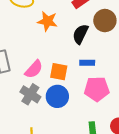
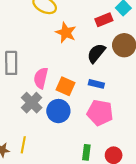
pink semicircle: (34, 69) -> (41, 78), turned 138

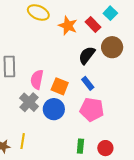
red rectangle: (104, 20) -> (93, 25), turned 70
orange star: (66, 33) -> (68, 26), moved
blue rectangle: (96, 84) -> (88, 83), turned 40

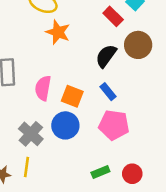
orange star: (68, 26) -> (58, 32), moved
gray cross: (29, 102) -> (31, 134), moved
green rectangle: (80, 146) -> (100, 172), turned 64

